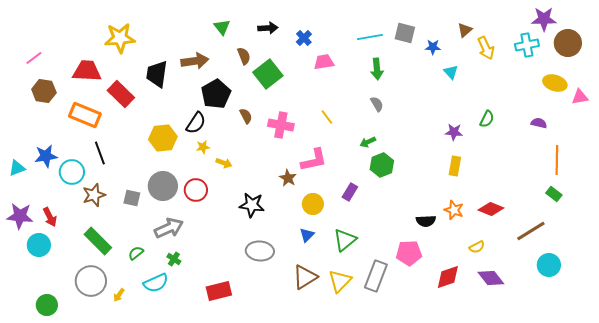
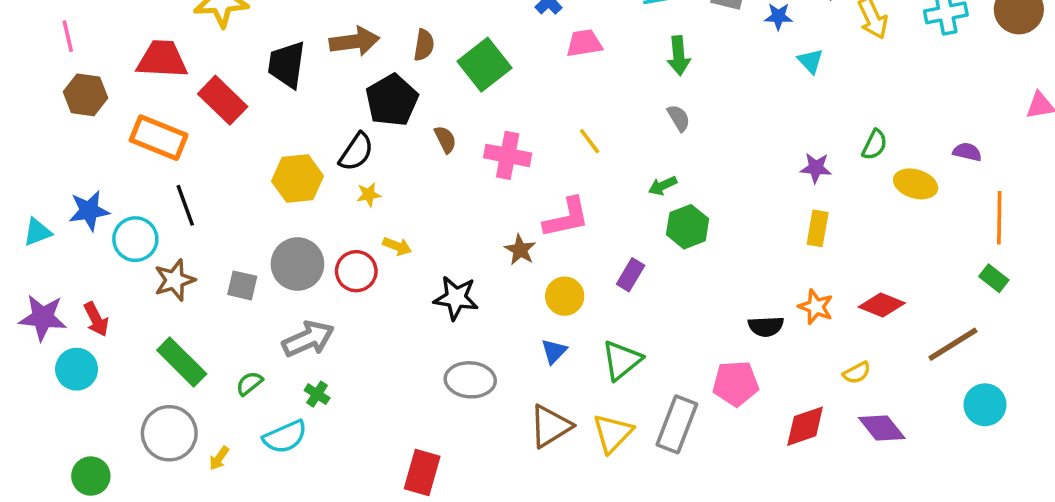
brown semicircle: (244, 56) -> (424, 45), moved, turned 30
pink line: (34, 58) -> (68, 36), turned -66
yellow ellipse: (555, 83) -> (916, 184), moved
yellow arrow: (224, 163) -> (397, 246), moved
red rectangle: (219, 291) -> (422, 472), moved, turned -60

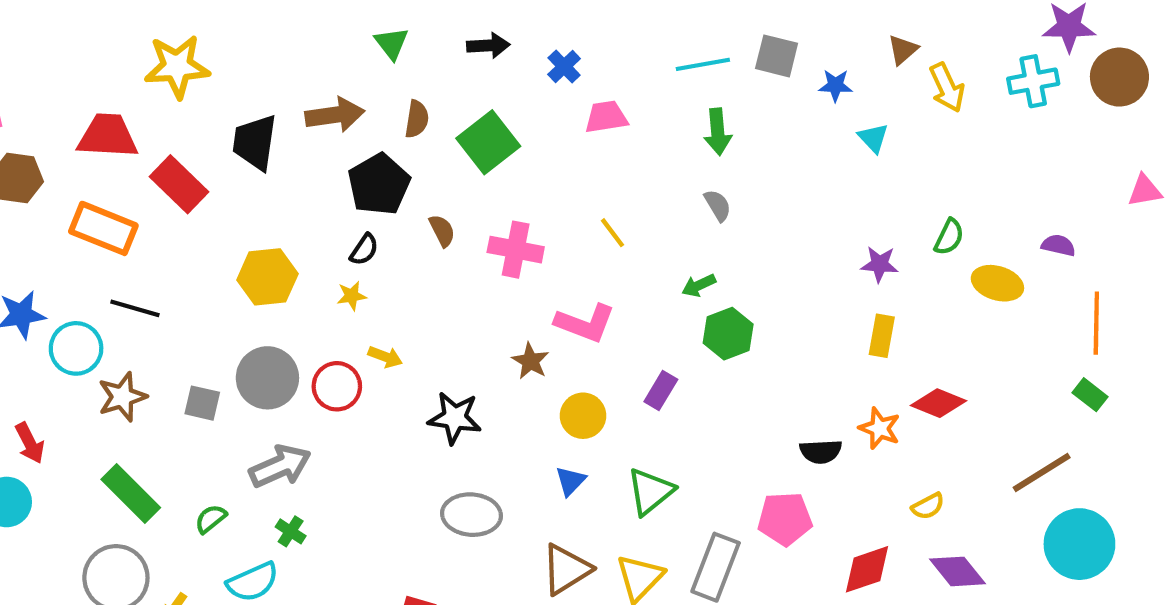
black semicircle: (356, 152) -> (364, 250), moved, size x0.7
black line: (185, 205) -> (135, 308), turned -54
pink L-shape: (566, 218) -> (585, 323), turned 33
red diamond: (882, 305) -> (939, 403), moved
cyan circle: (985, 405) -> (1079, 544), size x1.4

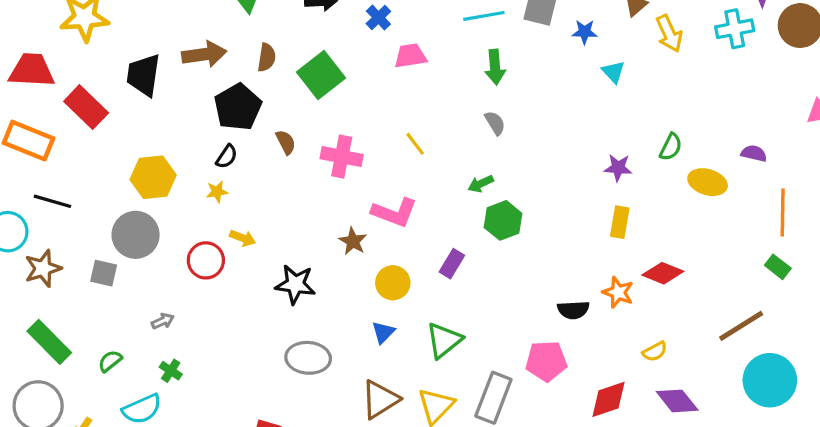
gray circle: (267, 378) -> (136, 235), moved
gray arrow: (280, 466) -> (163, 321), size x0.5

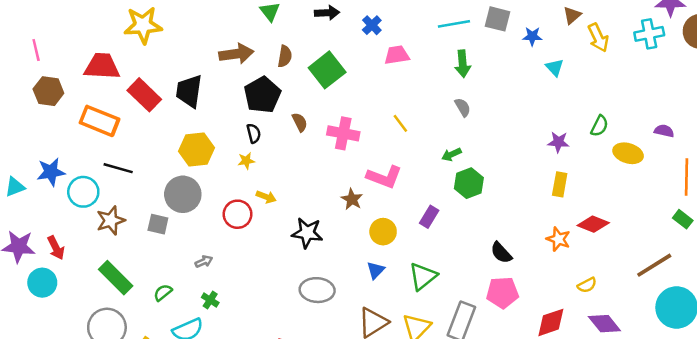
black trapezoid: (144, 75) -> (189, 91), moved
black semicircle: (227, 157) -> (254, 133), turned -48
black semicircle: (573, 310) -> (501, 253), moved, turned 50

